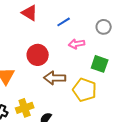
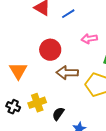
blue line: (64, 22) -> (68, 14), moved

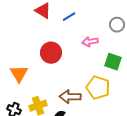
brown arrow: (67, 73) -> (70, 97), moved

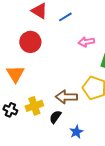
red circle: (51, 53) -> (30, 42), moved

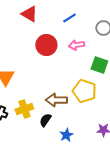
blue line: (65, 17) -> (69, 18), moved
red circle: (30, 42) -> (46, 45), moved

